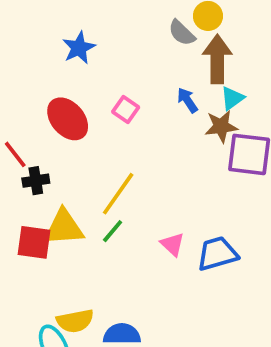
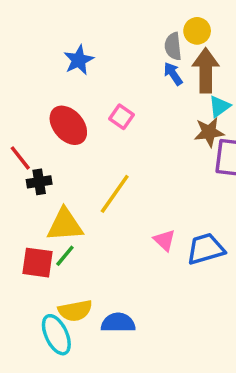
gray semicircle: (182, 33) -> (173, 46), turned 40
blue arrow: (187, 100) -> (173, 74), moved
green line: (113, 231) -> (65, 256), moved
red square: (34, 242) -> (37, 263), moved

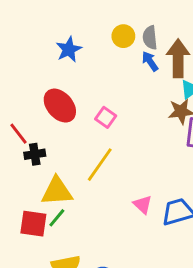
yellow circle: (197, 31) -> (123, 36), moved
pink square: (122, 117) -> (106, 117), moved

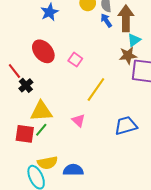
black cross: (35, 154) -> (26, 85), turned -32
yellow line: (100, 165) -> (96, 90), moved
pink triangle: (143, 204) -> (78, 120), moved

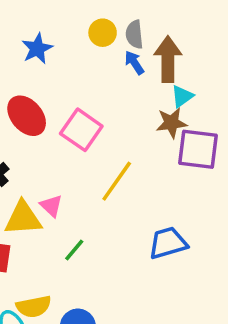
pink square: (75, 60) -> (81, 130), size x1.6
pink triangle: (78, 120) -> (51, 206), moved
green line: (41, 130) -> (74, 250), moved

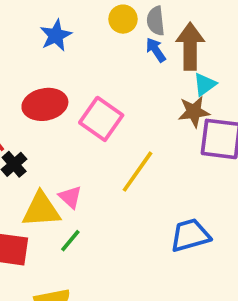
red ellipse: (27, 116) -> (45, 104), turned -60
green line: (74, 250) -> (70, 241), moved

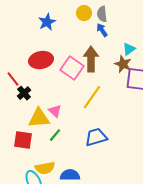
brown arrow: (190, 46) -> (91, 59), moved
brown star: (194, 112) -> (123, 64), turned 30
blue trapezoid: (190, 235) -> (96, 137), moved

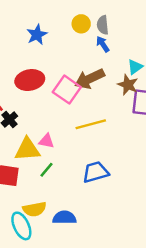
brown arrow: (91, 59) -> (90, 79), turned -115
yellow line: (92, 97) -> (91, 124), turned 40
pink triangle: (55, 111) -> (46, 141), turned -32

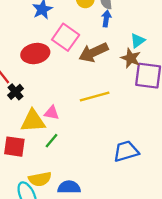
blue arrow: (103, 44) -> (106, 19), turned 42
pink square: (67, 90) -> (66, 37), moved
blue trapezoid: (96, 172) -> (126, 151), moved

